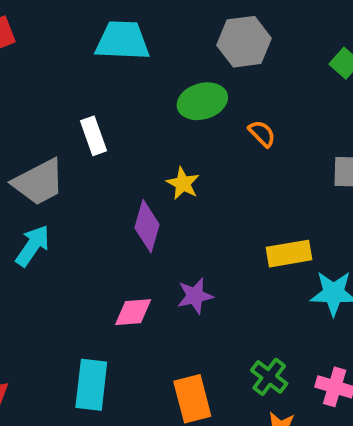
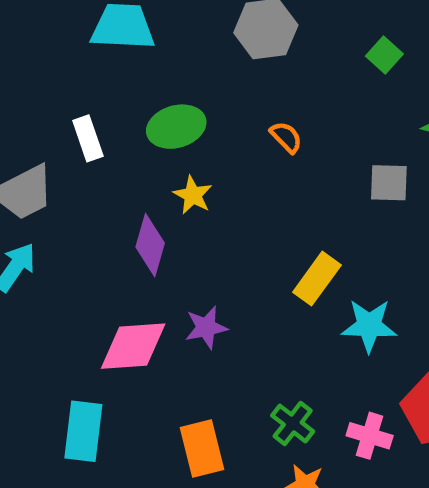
green ellipse: (202, 101) -> (176, 127), moved
yellow rectangle: (289, 254) -> (317, 279), turned -45
pink diamond: (133, 312) -> (133, 346), size x1.5

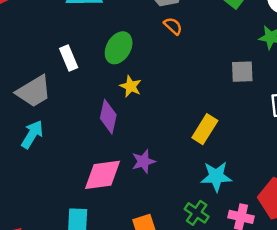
green ellipse: (176, 127) -> (119, 48), turned -40
orange semicircle: (286, 137) -> (173, 26), moved
cyan star: (369, 326) -> (216, 176), moved

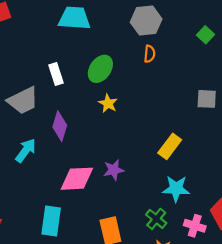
orange semicircle: (173, 26) -> (150, 54), turned 49
purple diamond: (108, 117) -> (60, 126), moved
cyan arrow: (32, 134) -> (26, 150), moved

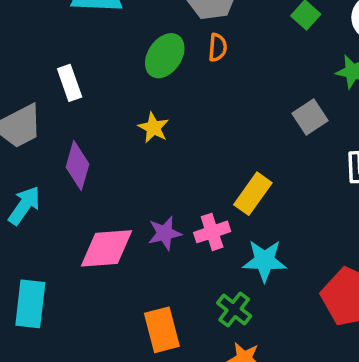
green ellipse: (100, 69) -> (165, 56), moved
gray square: (207, 99) -> (310, 117), turned -35
cyan rectangle: (51, 221) -> (30, 304), moved
pink cross: (195, 226) -> (212, 232), moved, turned -35

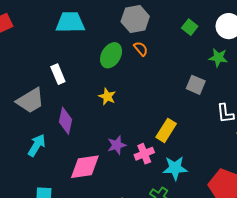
orange semicircle: (218, 47) -> (141, 49), turned -42
gray square: (310, 117) -> (196, 85), turned -30
purple star: (165, 233) -> (117, 145), moved

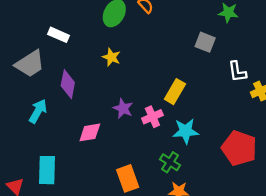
white rectangle: (58, 74) -> (58, 35), turned -42
purple star: (117, 145) -> (123, 108), turned -30
pink diamond: (85, 167) -> (90, 132), size x0.7

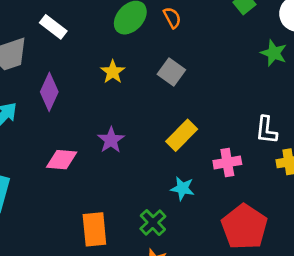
gray square: (205, 42) -> (171, 72), moved
pink cross: (152, 117) -> (227, 162), moved
cyan star: (186, 131) -> (182, 188), size x0.7

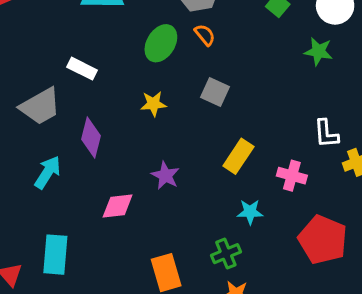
yellow star: (113, 72) -> (153, 104), turned -30
pink cross: (227, 162) -> (292, 176), turned 36
green cross: (153, 223) -> (226, 254), turned 32

